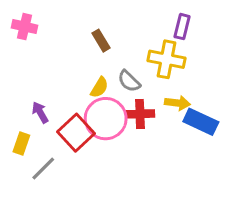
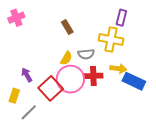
pink cross: (24, 27) -> (16, 18), turned -35
gray semicircle: (129, 81) -> (86, 54), turned -49

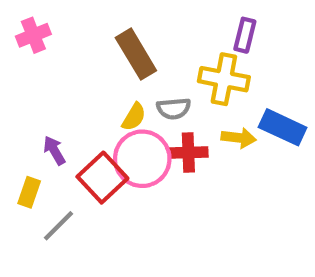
brown rectangle: (67, 27) -> (136, 54), size x1.6
blue rectangle: (134, 81) -> (283, 127), moved

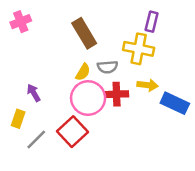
blue rectangle: (283, 127) -> (175, 103), moved
red square: (102, 178) -> (73, 132), moved

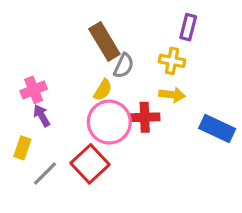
pink cross: (21, 22) -> (34, 90), moved
yellow cross: (139, 49) -> (172, 61), size x0.7
gray semicircle: (107, 67) -> (124, 66), moved, turned -60
yellow arrow: (148, 85) -> (172, 95), moved

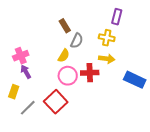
brown rectangle: (104, 42) -> (65, 26), size x0.6
pink circle: (109, 122) -> (68, 76), size x0.7

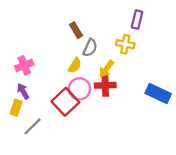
yellow arrow: (107, 59) -> (106, 69), moved, turned 119
purple arrow: (26, 72) -> (23, 91), moved
red square: (56, 102) -> (65, 102), moved

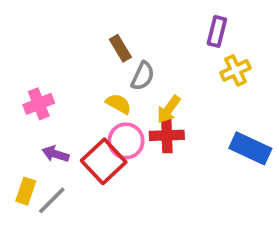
yellow cross: (125, 44) -> (235, 70), moved, turned -36
yellow semicircle: (75, 65) -> (119, 104), turned -91
purple arrow: (23, 91) -> (55, 154), moved, turned -42
yellow rectangle: (16, 108) -> (26, 191), moved

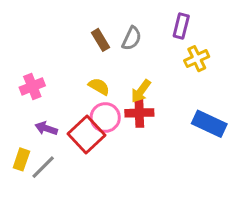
gray semicircle: (143, 76) -> (132, 38), moved

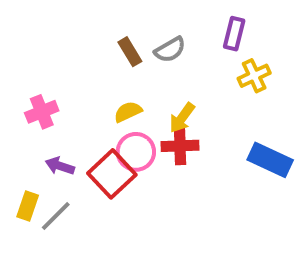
gray semicircle: (132, 38) -> (170, 50), turned 35
yellow semicircle: (99, 86) -> (128, 112), turned -55

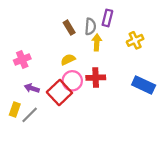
purple rectangle: (234, 34) -> (107, 18), moved
gray semicircle: (170, 50) -> (90, 26), turned -56
yellow arrow: (182, 118) -> (97, 42), moved, turned 147

